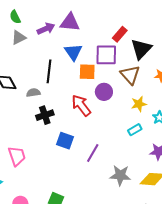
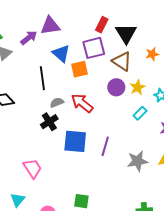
purple circle: (104, 92) -> (116, 87), moved
gray semicircle: (33, 93) -> (57, 102), moved
blue square: (65, 141) -> (75, 141), size x1.4

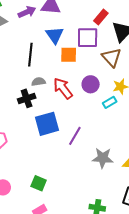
purple circle: (116, 87) -> (91, 84), moved
cyan rectangle: (140, 113) -> (110, 102), moved
blue square: (75, 141) -> (47, 124), turned -35

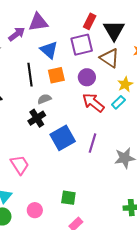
orange square: (69, 55) -> (56, 75), moved
purple circle: (91, 84) -> (87, 77), moved
red arrow: (63, 88) -> (93, 103), moved

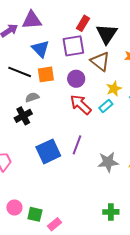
black line: (30, 75) -> (20, 72), turned -65
blue square: (63, 138) -> (48, 151), moved
green square: (68, 198) -> (35, 214), moved

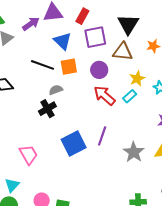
red rectangle: (83, 23) -> (82, 16), moved
brown triangle: (100, 61) -> (123, 52), turned -30
gray star: (108, 162) -> (134, 152), turned -30

